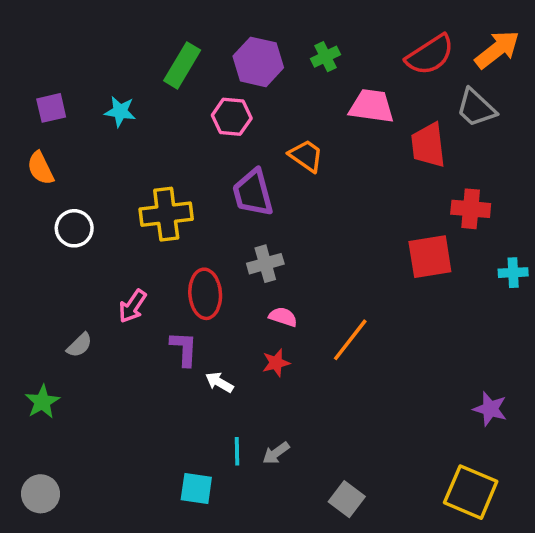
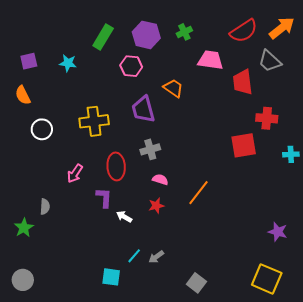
gray semicircle: (79, 345) -> (45, 207), moved, turned -42
cyan line: (237, 451) -> (134, 256), turned 42

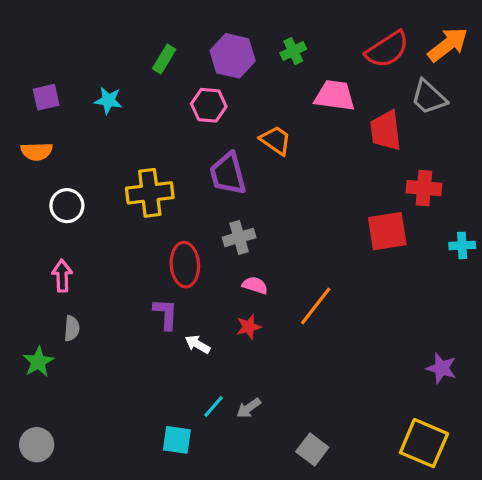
green rectangle: (103, 37) -> (164, 59), size x0.7
orange semicircle: (23, 95) -> (37, 151), turned -66
pink arrow: (75, 174) -> (62, 276), moved, turned 144

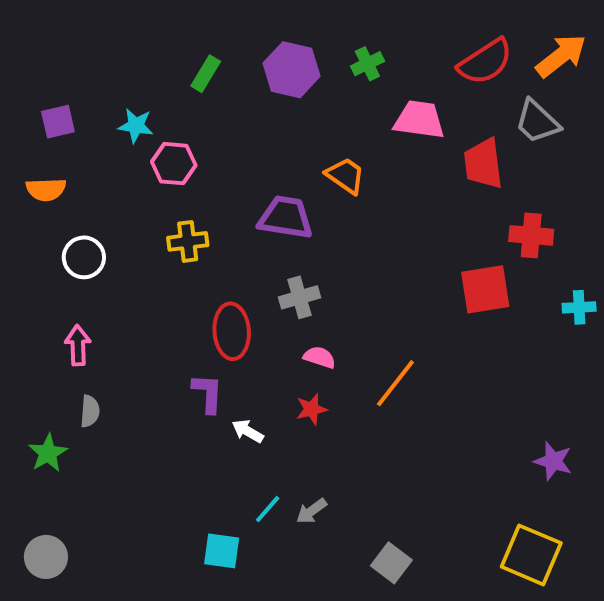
pink hexagon: (209, 105) -> (174, 164), moved
purple trapezoid: (228, 174) -> (286, 217), turned 114
yellow cross: (150, 193) -> (188, 241), size x0.7

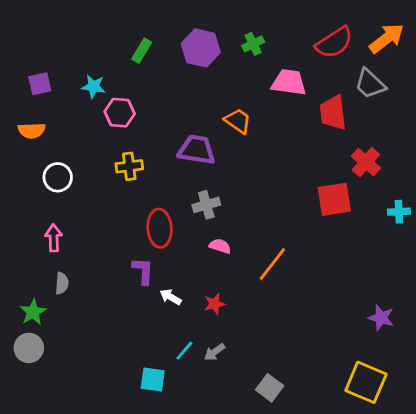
red cross: (531, 235) -> (366, 162), turned 36
red star: (312, 409) -> (215, 304), moved
gray circle: (46, 557) -> (29, 348), moved

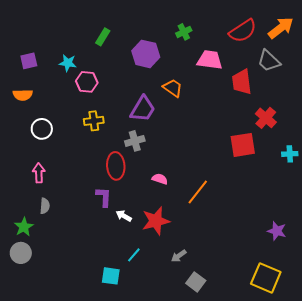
purple hexagon: (201, 48) -> (146, 54), moved
purple trapezoid: (197, 150) -> (143, 109), turned 112
gray cross: (206, 205) -> (135, 141), moved
red star: (215, 304) -> (156, 221), size x1.8
gray arrow: (215, 352) -> (179, 256), moved

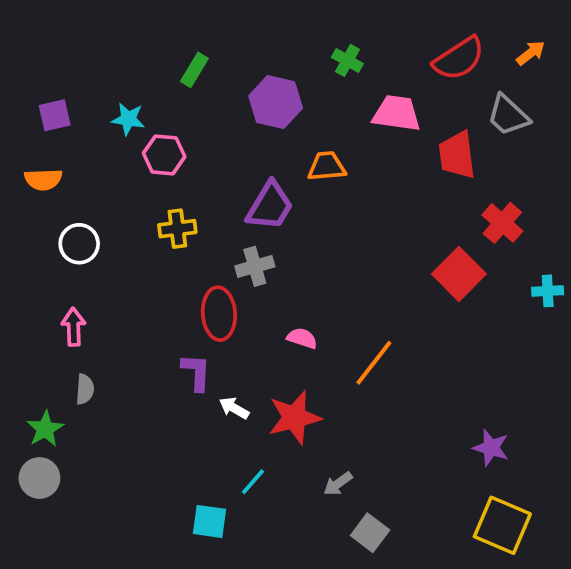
orange arrow: (281, 28) -> (531, 53), size x0.6
green cross: (184, 32) -> (347, 60), turned -35
orange trapezoid: (173, 88) -> (327, 166), turned -40
red square: (243, 145) -> (459, 274), turned -36
purple star: (277, 231) -> (491, 448), moved

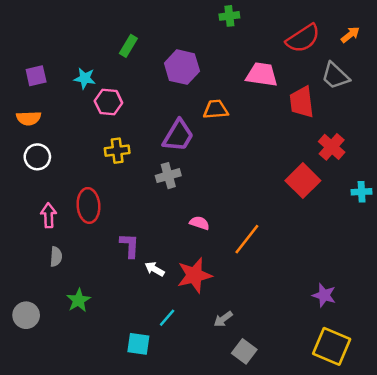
green cross: (347, 60) -> (229, 16), moved, turned -36
white circle: (79, 244) -> (37, 157), moved
red ellipse: (219, 314) -> (88, 205), moved
green star: (45, 429) -> (78, 300), moved

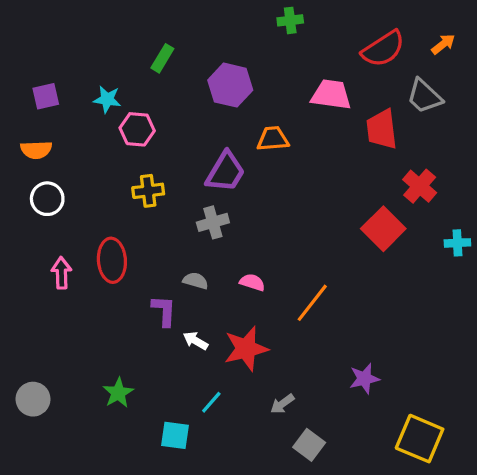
gray semicircle: (56, 257) -> (196, 281), moved, turned -78
purple star: (324, 295) -> (364, 379), moved, turned -30
green star: (78, 300) -> (118, 393), moved

